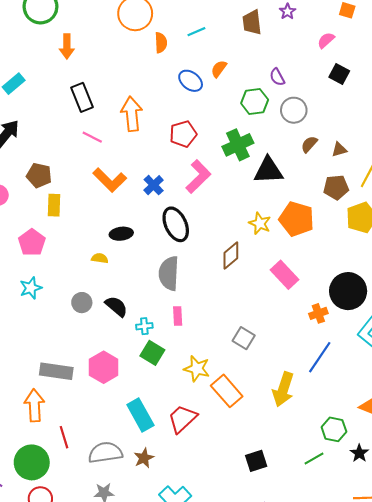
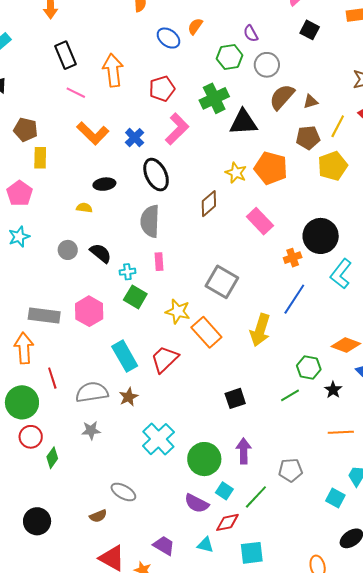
brown semicircle: (309, 144) -> (282, 97), size x1.6
gray square: (244, 338) -> (222, 282), size x1.5

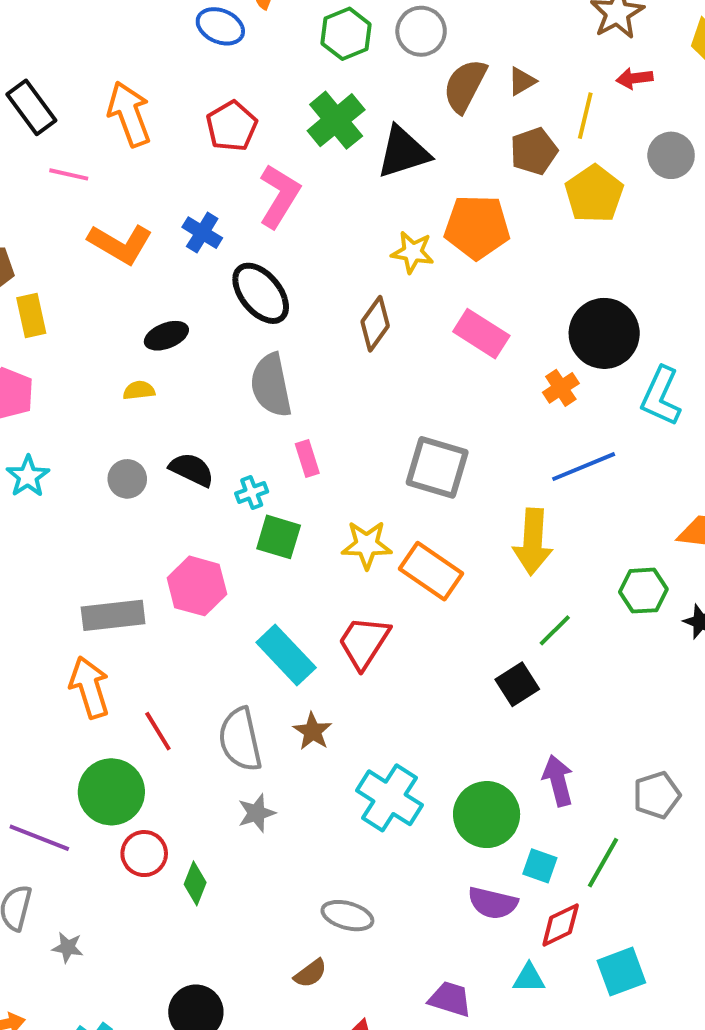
blue line: (294, 299) -> (584, 467), turned 48
gray semicircle: (92, 392) -> (240, 740), turned -80
green line: (290, 395) -> (555, 630), moved

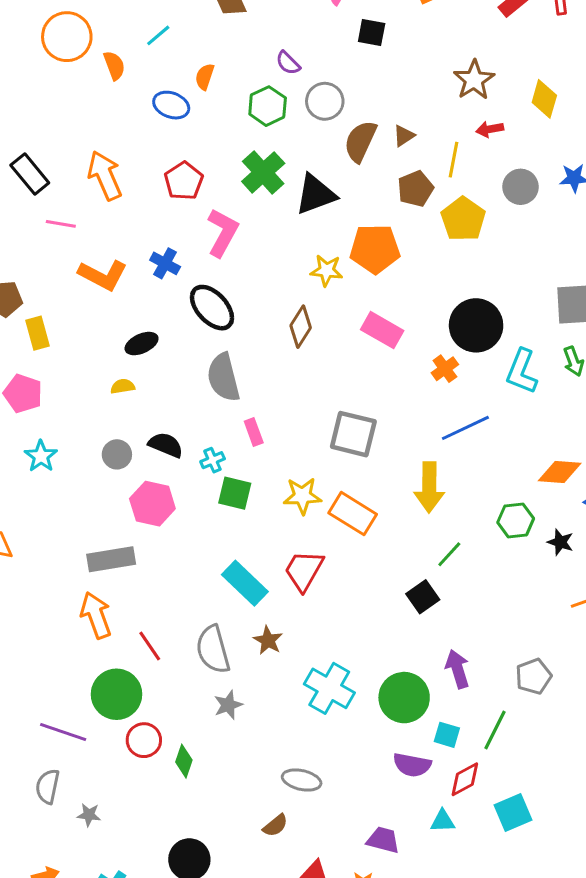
pink hexagon: (197, 586) -> (152, 504), moved

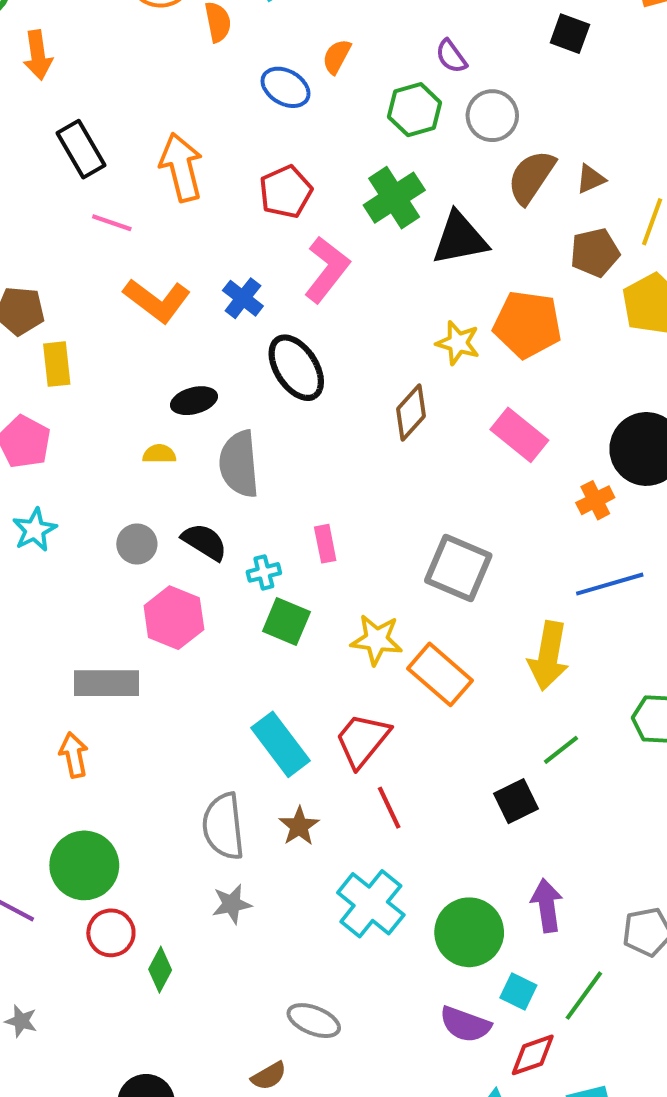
gray semicircle: (223, 377) -> (239, 464), moved
orange arrow: (96, 615) -> (74, 755), size x0.7
red line: (150, 646) -> (389, 808), moved

